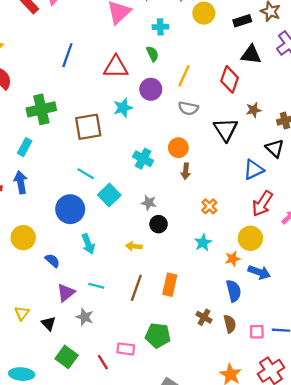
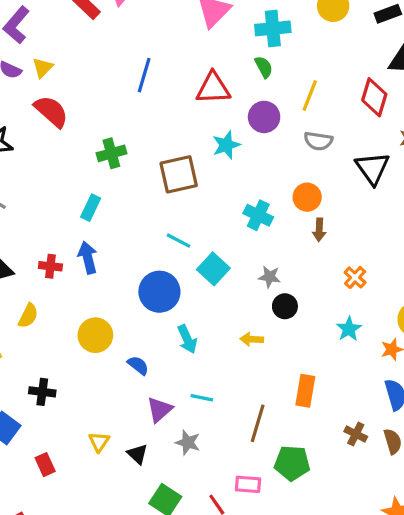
cyan cross: (160, 27) -> (273, 28), size x1.5
green cross: (41, 109) -> (111, 153), size x0.7
brown line: (136, 288) -> (258, 423), moved

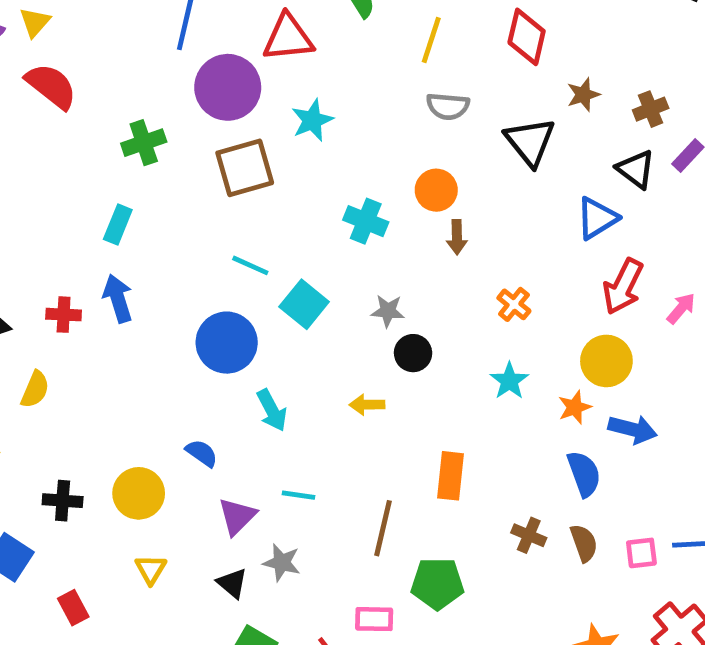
purple circle: (264, 117) -> (228, 87), moved, size x1.4
yellow circle: (95, 335) -> (139, 493), moved
black triangle: (137, 454) -> (232, 583), moved

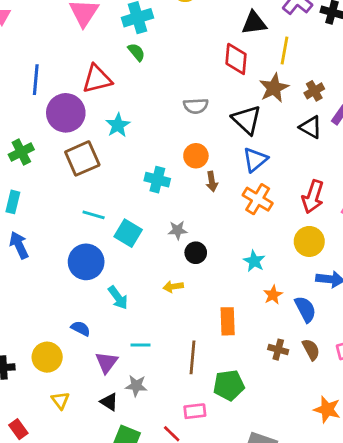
yellow line: (431, 40) -> (284, 50), moved
brown star: (583, 95) -> (274, 88), size x1.5
blue triangle: (597, 218) -> (255, 160), moved
orange cross: (514, 304) -> (258, 199), moved, size x1.5
orange star: (575, 407) -> (273, 295), moved

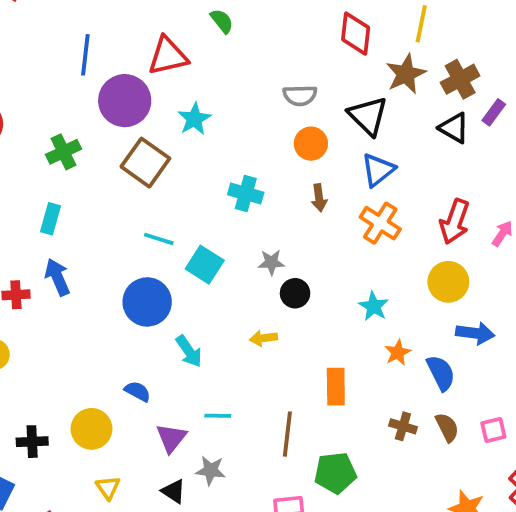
brown cross: (314, 91) -> (460, 79), size x1.4
orange circle: (196, 156) -> (311, 144), moved
brown square: (82, 158) -> (145, 163), turned -32

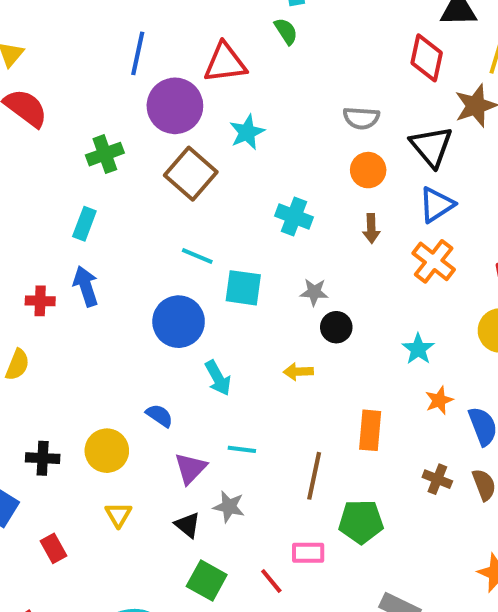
cyan square: (205, 265) -> (243, 288), turned -30

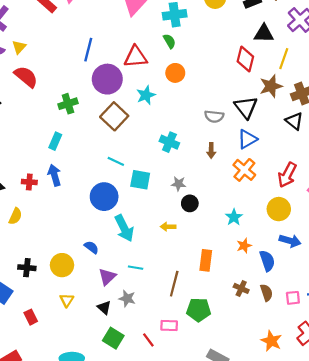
gray semicircle: (361, 118) -> (214, 116), moved
orange circle: (368, 170) -> (175, 73), moved
cyan arrow: (218, 378) -> (124, 228), size x1.4

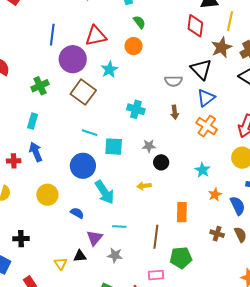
green semicircle: (169, 41) -> (139, 22), moved
yellow circle: (62, 265) -> (47, 195), moved
black triangle: (104, 307) -> (80, 256), moved, turned -40

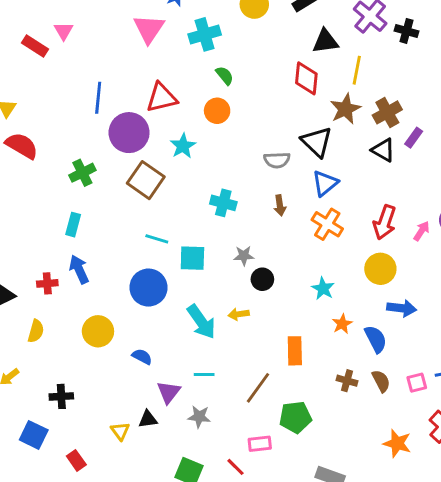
cyan arrow: (105, 192) -> (201, 322), moved
brown line: (156, 237) -> (258, 388), turned 30

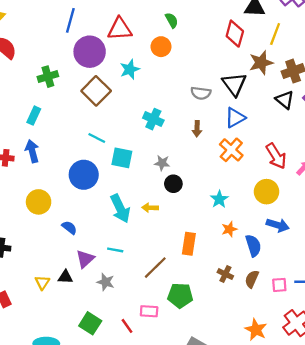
red arrow: (385, 222) -> (276, 156), turned -60
brown semicircle: (381, 381) -> (252, 279), turned -138

